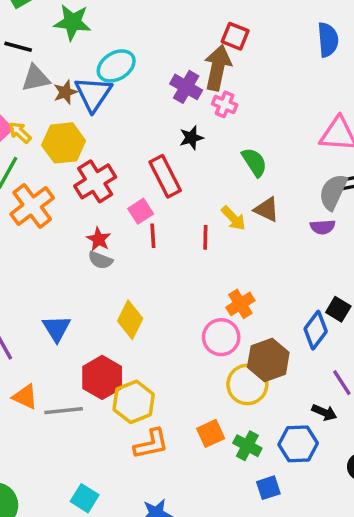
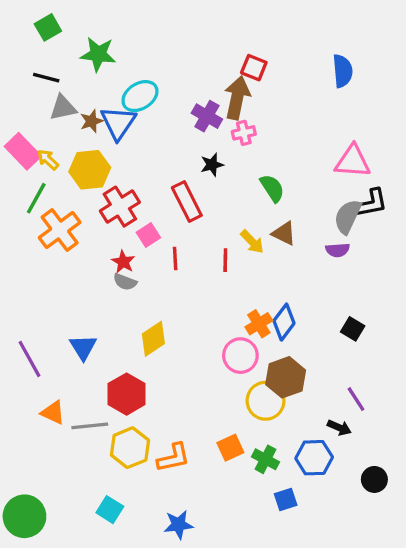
pink cross: (225, 104) -> (244, 133), turned -35
pink square: (141, 211) -> (148, 235), moved
yellow diamond: (130, 320) -> (153, 339), turned 30
blue diamond: (316, 330) -> (284, 322), moved
yellow hexagon: (134, 402) -> (130, 448), moved

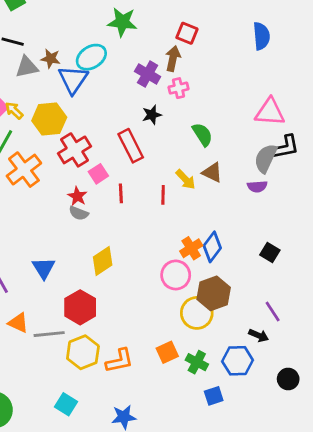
green star: (98, 54) -> (122, 22), moved
brown arrow: (237, 98) -> (173, 59), size x0.7
brown star: (91, 121) -> (51, 59), moved, turned 30

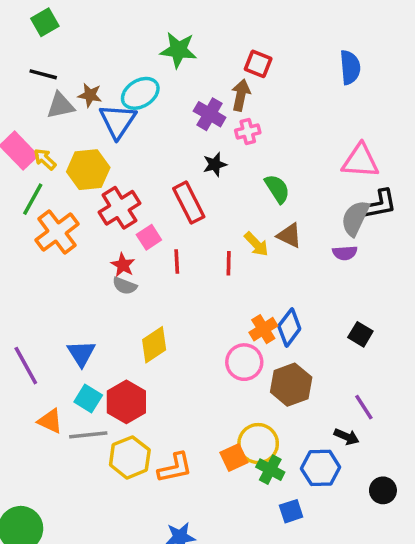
yellow circle: (197, 313) -> (258, 444), moved
cyan square: (66, 404) -> (88, 398), moved

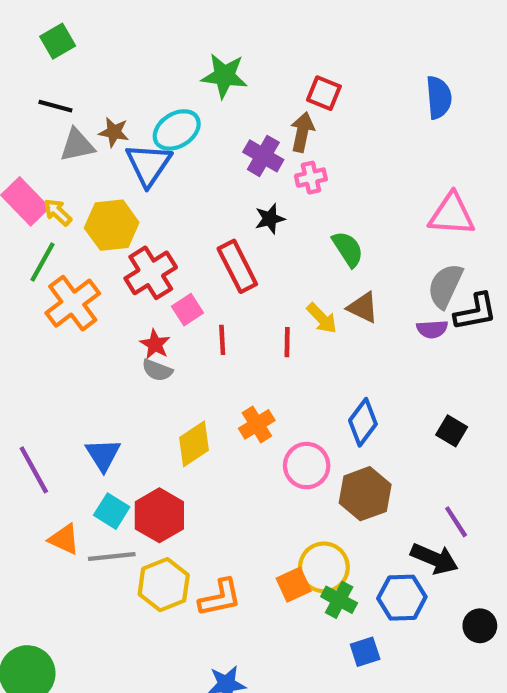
black L-shape: (380, 204) -> (476, 312), moved
orange cross: (263, 329) -> (257, 424), moved
black arrow: (347, 437) -> (434, 559), size x1.5

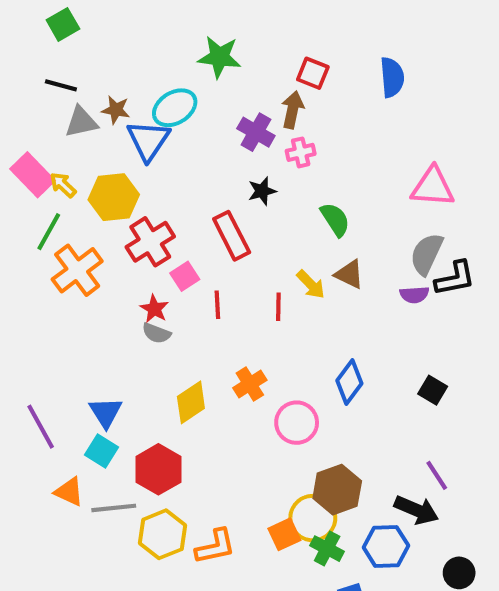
blue semicircle: (439, 97) -> (392, 77), moved
brown hexagon: (365, 494) -> (337, 490), moved
cyan square: (112, 511) -> (102, 451), moved

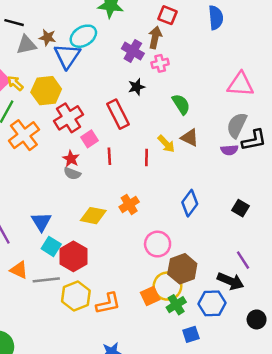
yellow diamond: (191, 402) -> (93, 216), turned 45
pink circle: (297, 423) -> (158, 244), moved
cyan square: (102, 451) -> (51, 246), moved
green cross: (327, 549) -> (176, 305), turned 30

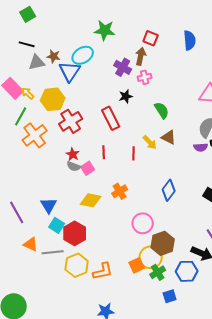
pink square: (90, 139) -> (88, 168), moved

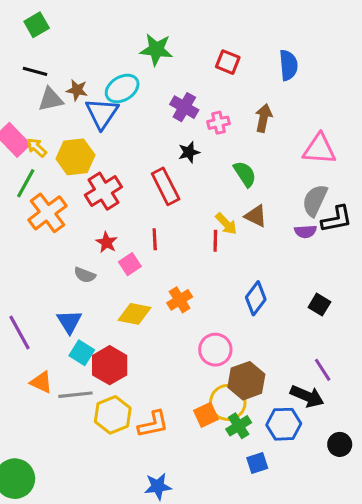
brown arrow: (141, 56) -> (264, 118), moved
red line: (134, 153) -> (215, 241), moved
gray semicircle: (74, 166) -> (85, 275), moved

